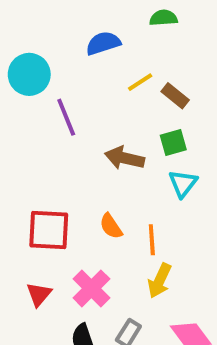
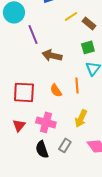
brown arrow: (125, 158) -> (52, 55), moved
orange line: (152, 240) -> (77, 85), moved
pink cross: (91, 288) -> (46, 122), turned -30

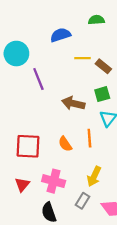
yellow line: (71, 16) -> (83, 58), turned 32
brown arrow: (52, 55) -> (73, 103), moved
gray rectangle: (65, 145) -> (83, 201), moved

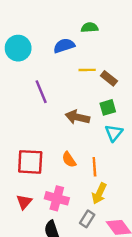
green semicircle: (96, 20) -> (90, 28), moved
cyan circle: (16, 54) -> (18, 48), moved
orange line: (89, 138) -> (94, 167), moved

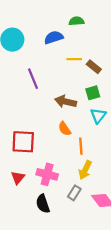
orange semicircle: (69, 160) -> (65, 129), moved

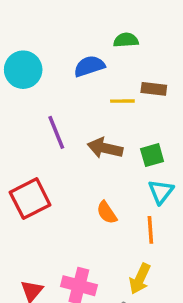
brown rectangle: (94, 67) -> (154, 89), moved, turned -32
brown arrow: (66, 102) -> (105, 148), moved
red square: (23, 142) -> (30, 199), moved, turned -30
orange line: (81, 146) -> (150, 230), moved

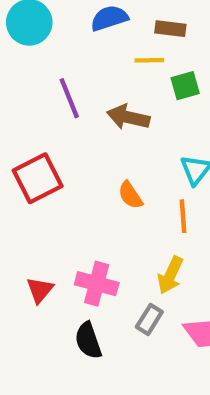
brown rectangle: (154, 89) -> (170, 29), moved
green square: (152, 155) -> (185, 86), moved

